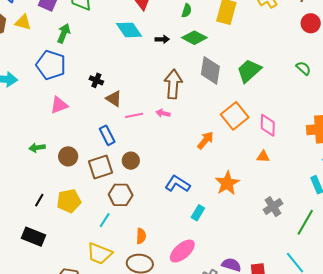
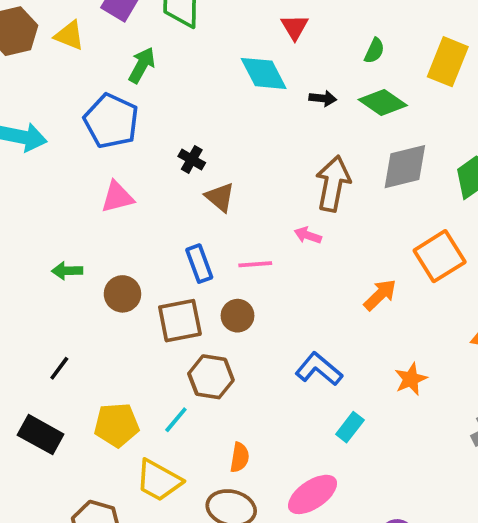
gray diamond: (210, 70) -> (405, 167), turned 60
pink line: (134, 115) -> (255, 264), moved
orange star: (227, 183) -> (411, 379), size x0.7
yellow pentagon: (69, 201) -> (117, 425), moved

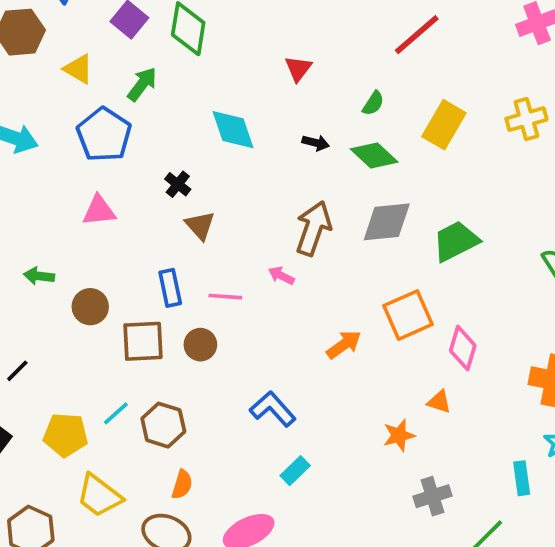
yellow triangle: (69, 35) -> (78, 69), moved
cyan diamond: (264, 73) -> (233, 130), moved
brown hexagon: (211, 377) -> (163, 425), moved
orange star: (411, 379) -> (399, 435), moved
cyan line: (176, 420) -> (116, 413), moved

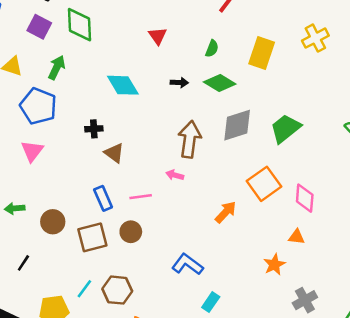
black cross: (178, 184) -> (94, 129), turned -30
pink triangle: (99, 211) -> (32, 151), moved, turned -35
black line: (17, 371) -> (23, 263), moved

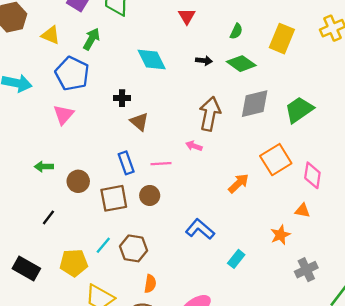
cyan rectangle: (211, 302) -> (236, 259), moved

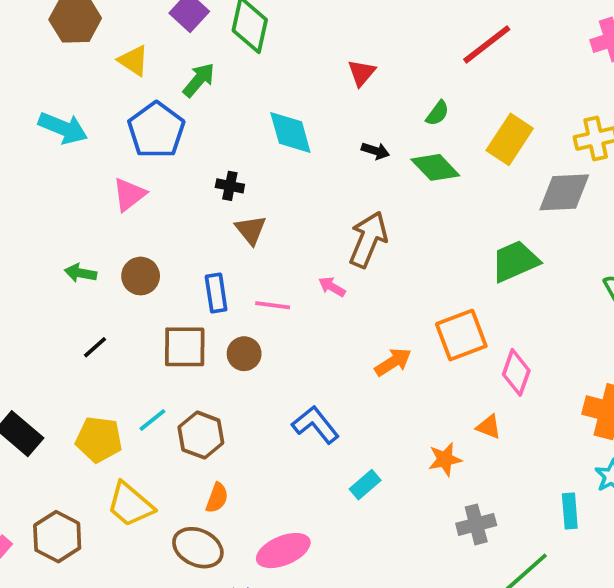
gray diamond: (255, 104) -> (564, 192), moved
brown circle: (78, 181) -> (141, 276), moved
black line: (48, 217) -> (95, 347), moved

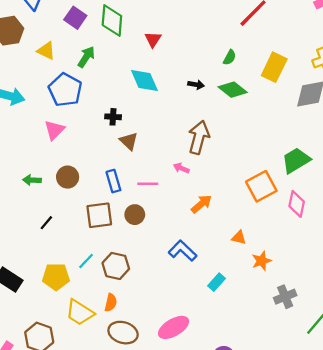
red triangle: (362, 73) -> (153, 39), moved
green trapezoid: (515, 261) -> (296, 160), moved
orange arrow: (393, 362) -> (201, 204), moved
orange triangle: (489, 427) -> (239, 238), moved
orange semicircle: (217, 498) -> (111, 303), moved

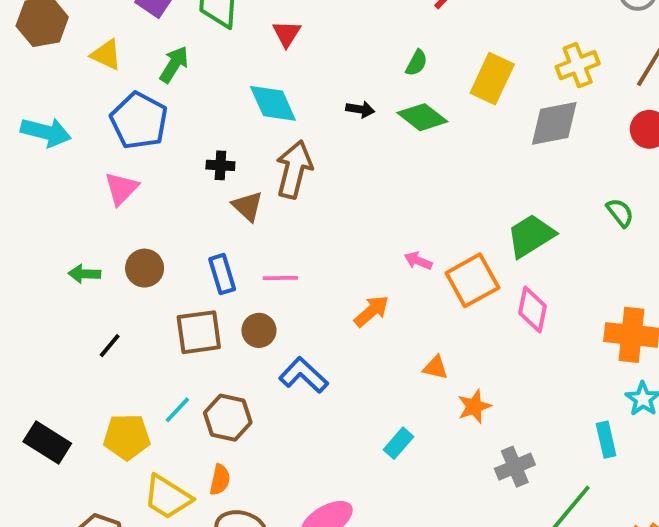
brown arrow: (199, 137) -> (294, 169), moved
pink arrow: (181, 168) -> (418, 261), moved
blue L-shape: (183, 251) -> (304, 375), moved

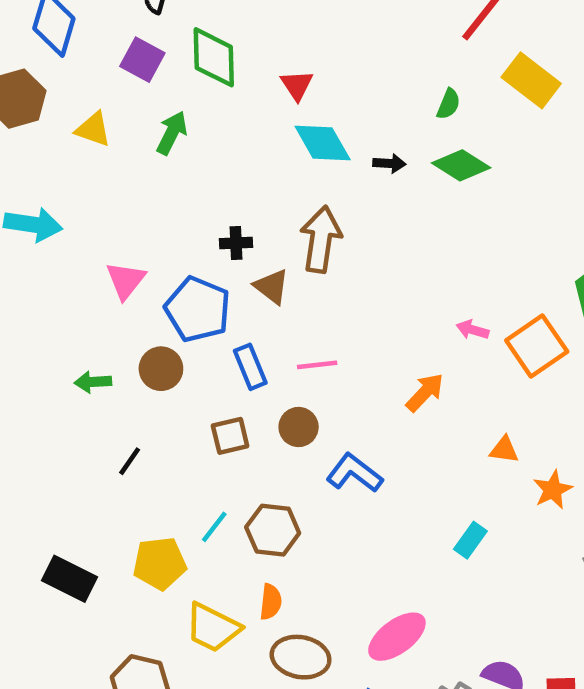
yellow rectangle: (492, 79) -> (531, 80), moved, turned -72
cyan diamond: (273, 103) -> (323, 143), moved
blue pentagon: (139, 121) -> (198, 309), moved
brown square: (199, 332) -> (230, 436), size x0.7

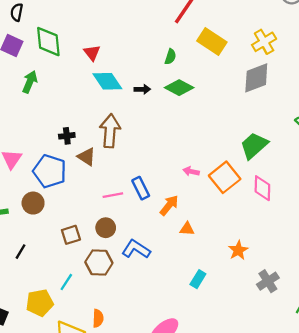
blue rectangle: (250, 367) -> (141, 188), moved
orange triangle: (504, 450) -> (187, 229), moved
brown hexagon: (273, 530) -> (99, 263), moved

